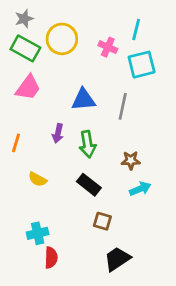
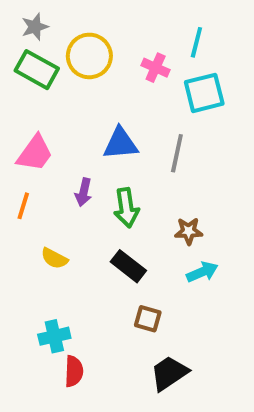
pink trapezoid: (28, 88) -> (35, 153), moved

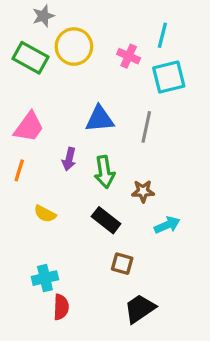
gray star: (35, 27) -> (43, 16), moved
brown star: (189, 231) -> (143, 191), moved

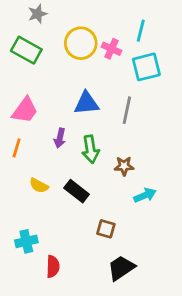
yellow circle: (74, 47) -> (81, 43), moved
black rectangle: (106, 220) -> (77, 191), moved
cyan cross: (45, 278) -> (26, 241), moved

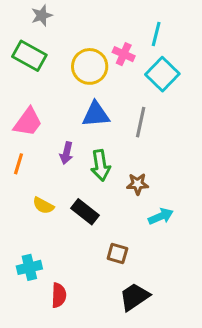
yellow circle: (81, 43) -> (90, 66), moved
cyan square: (146, 67) -> (162, 74), turned -32

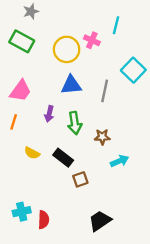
cyan square: (162, 74) -> (133, 70), moved
brown square: (117, 253) -> (80, 179), moved, turned -35
cyan cross: (29, 267) -> (22, 212), moved

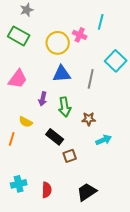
orange line: (14, 122) -> (12, 139), moved
yellow semicircle: (32, 153) -> (26, 122), moved
red semicircle: (44, 220) -> (47, 190), moved

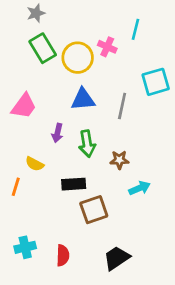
green rectangle: (19, 36) -> (43, 48), moved, turned 30
cyan square: (116, 61) -> (156, 82), turned 30
black rectangle: (55, 137) -> (74, 184), turned -42
brown square: (70, 156) -> (94, 210), size x1.5

